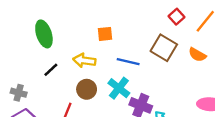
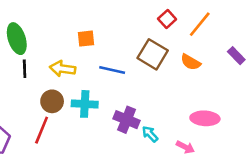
black line: (51, 70) -> (25, 69), moved, turned -49
cyan cross: (119, 88) -> (85, 104), moved, turned -35
brown circle: (87, 89) -> (52, 101), moved

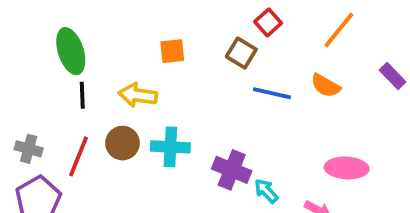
red square: (167, 19) -> (268, 22), moved
brown square: (153, 54) -> (241, 53), moved, size x0.7
blue line: (112, 70) -> (272, 93), moved
red line: (42, 130) -> (78, 156), moved

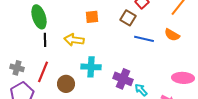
brown circle: (122, 143) -> (66, 84), moved

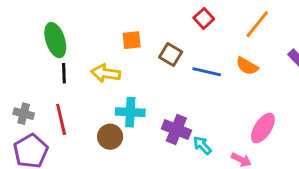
brown square: (128, 18) -> (171, 54), moved
red line: (43, 72) -> (61, 119), turned -35
pink ellipse: (183, 78) -> (263, 128), turned -60
brown circle: (66, 84) -> (110, 137), moved

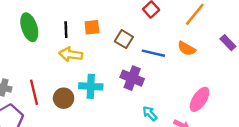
black line: (64, 73) -> (66, 30), moved
purple cross: (176, 129) -> (132, 78), moved
brown circle: (110, 137) -> (64, 98), moved

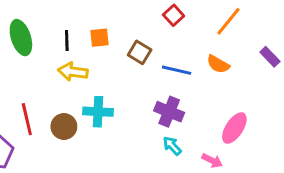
purple cross: (132, 78) -> (169, 112), moved

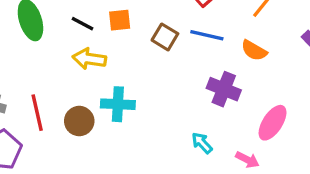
black line: (67, 41) -> (83, 24), turned -60
blue line: (177, 70) -> (207, 35), moved
purple cross: (169, 112) -> (224, 89), moved

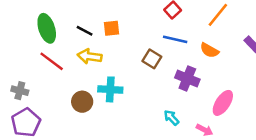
brown square: (165, 37) -> (152, 59), moved
red line: (37, 113) -> (52, 61), moved, turned -40

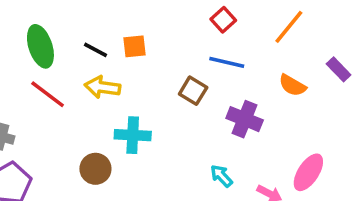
orange semicircle: (209, 50) -> (292, 85), moved
brown circle: (82, 102) -> (95, 169), moved
pink ellipse: (223, 103) -> (308, 172), moved

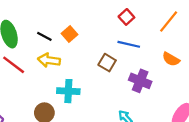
orange square: (134, 46) -> (69, 34), turned -35

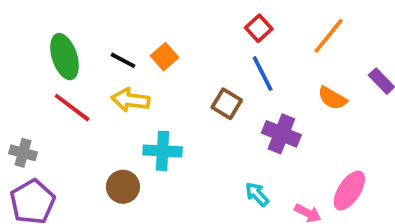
blue line: (129, 44) -> (263, 74), turned 50

